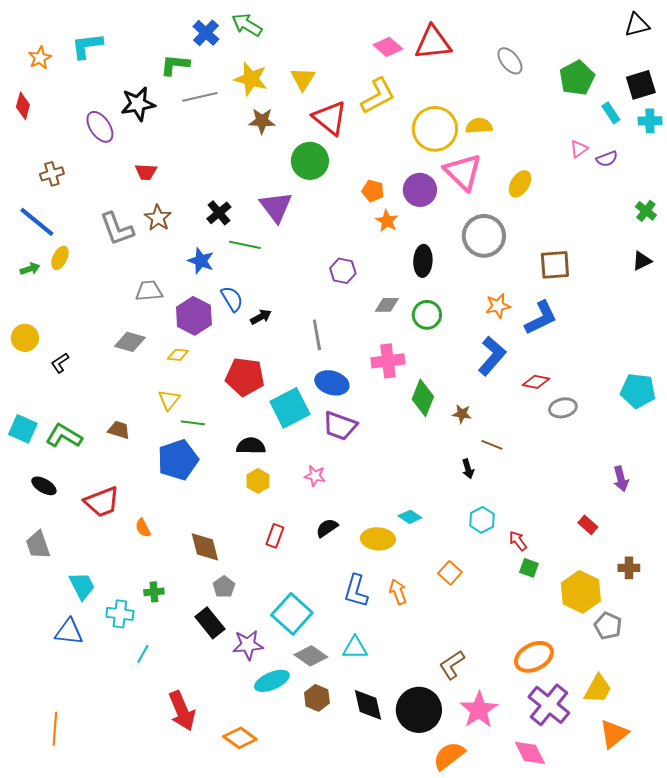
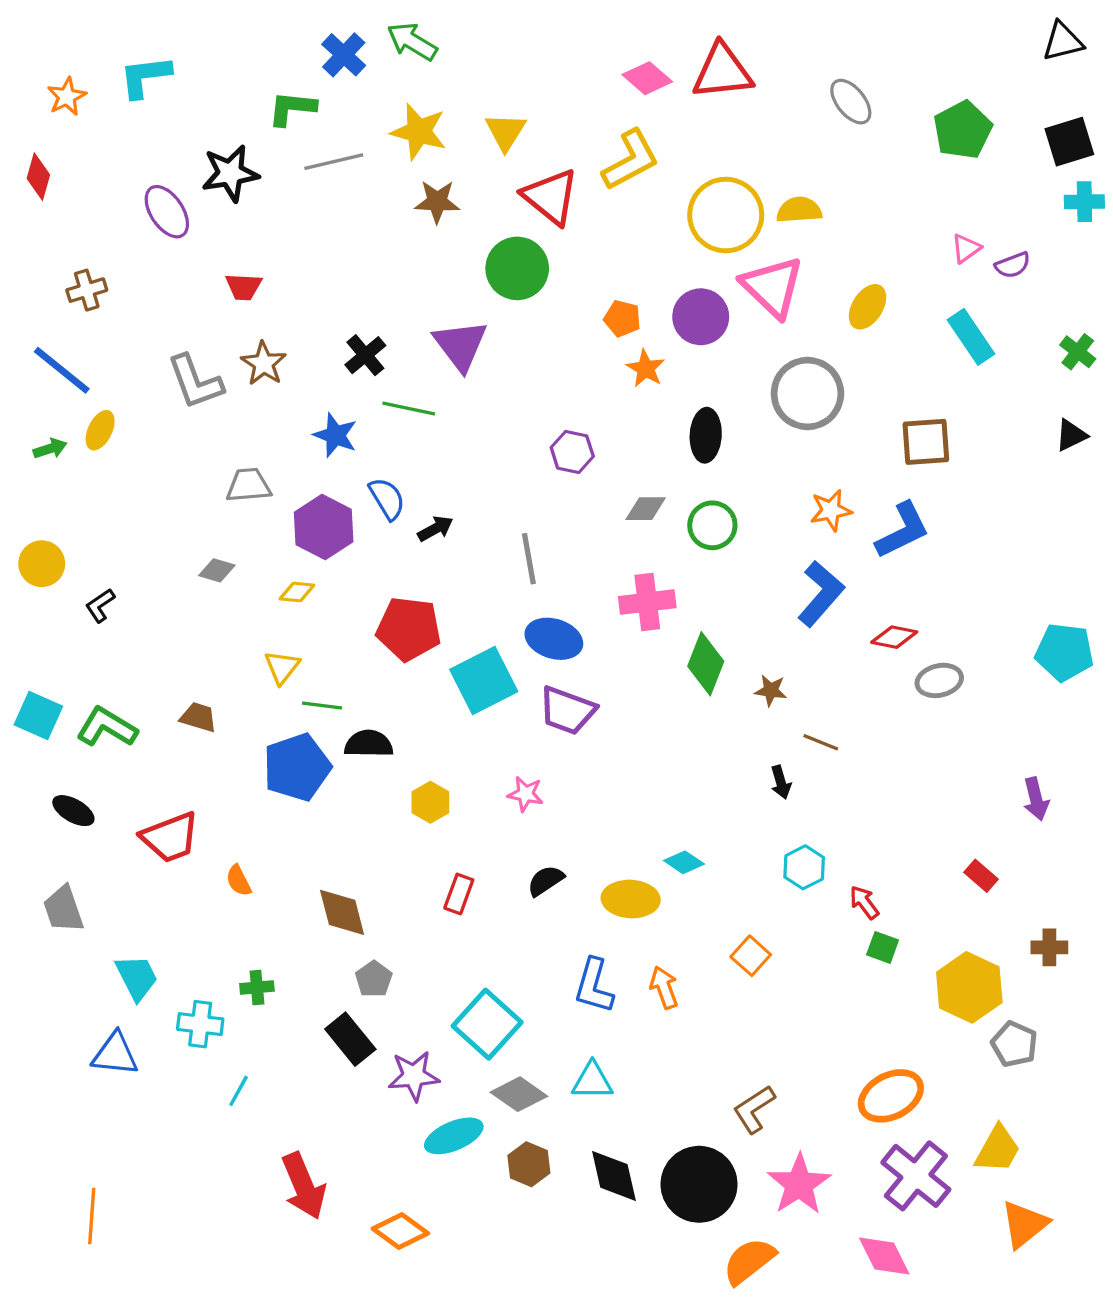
cyan rectangle: (611, 113) -> (971, 337), moved, size x1.5
gray diamond: (130, 342) -> (217, 570), size x0.7
black semicircle: (251, 446) -> (369, 744), moved

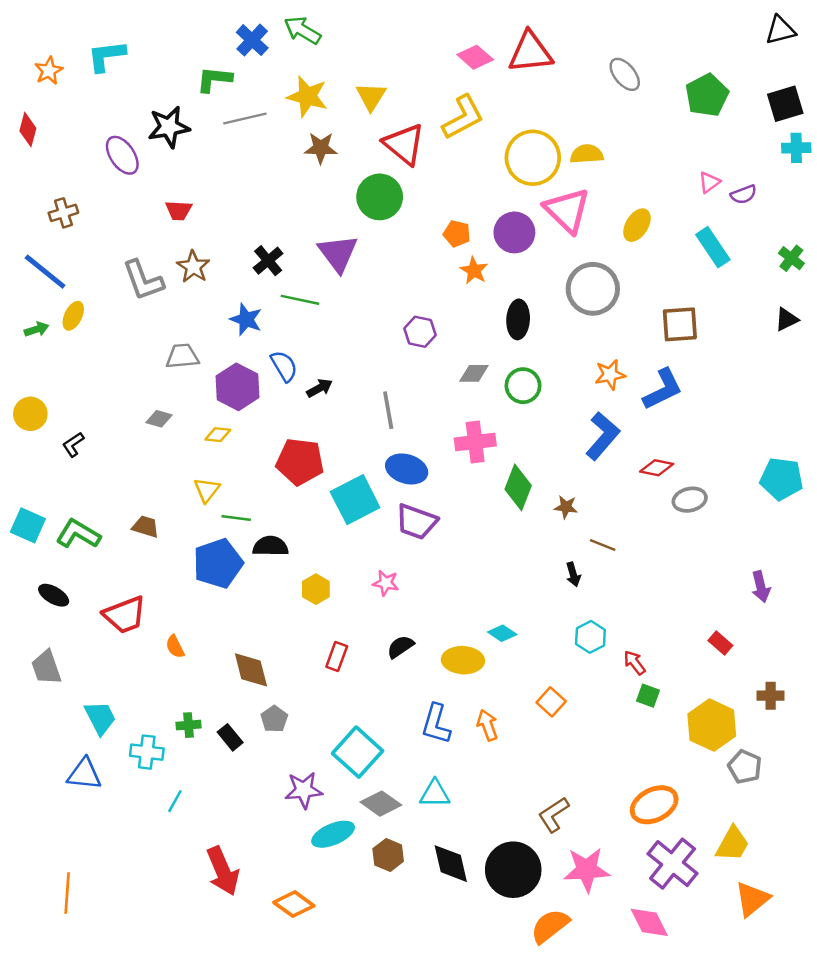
black rectangle: (350, 1039) -> (230, 737), moved, size x0.7
pink star: (799, 1184) -> (587, 870), turned 30

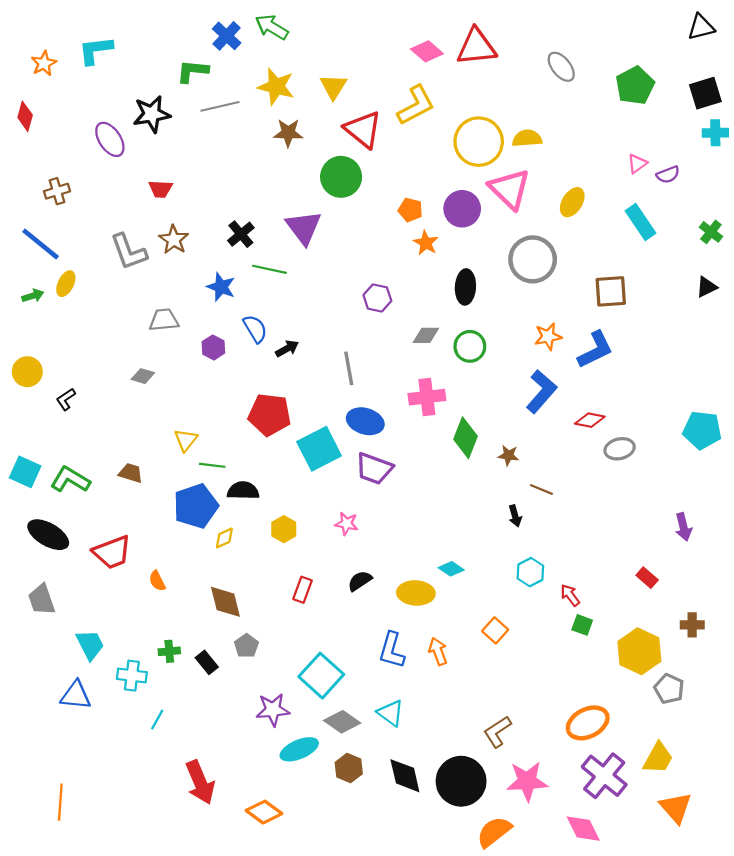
purple hexagon: (237, 387) -> (213, 347), size x0.6
yellow diamond: (218, 435) -> (224, 538), moved, turned -30
black ellipse: (54, 595) -> (48, 535), size x1.5
cyan triangle: (435, 794) -> (391, 713), turned 36
orange triangle: (752, 899) -> (676, 808), turned -32

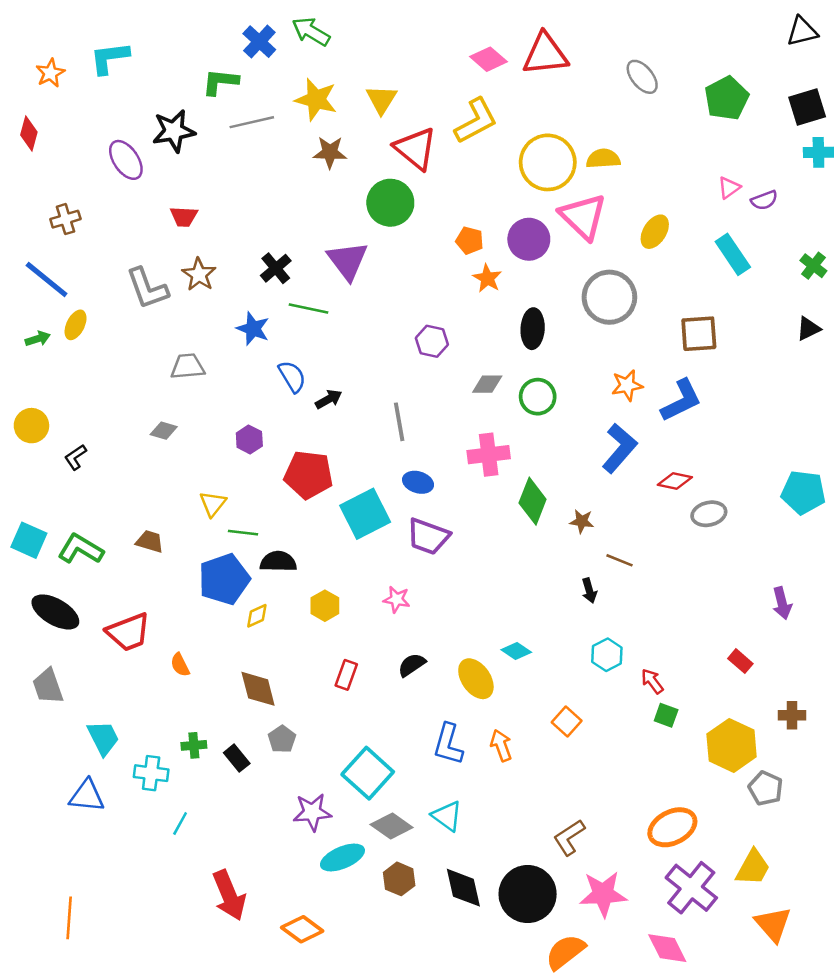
purple hexagon: (213, 347) -> (249, 439), moved
blue ellipse: (365, 421) -> (418, 482), size x0.7
yellow ellipse: (416, 593) -> (476, 679), turned 52

